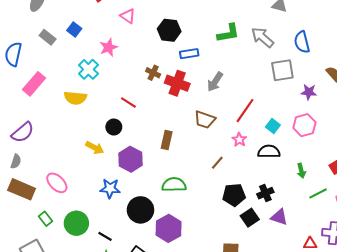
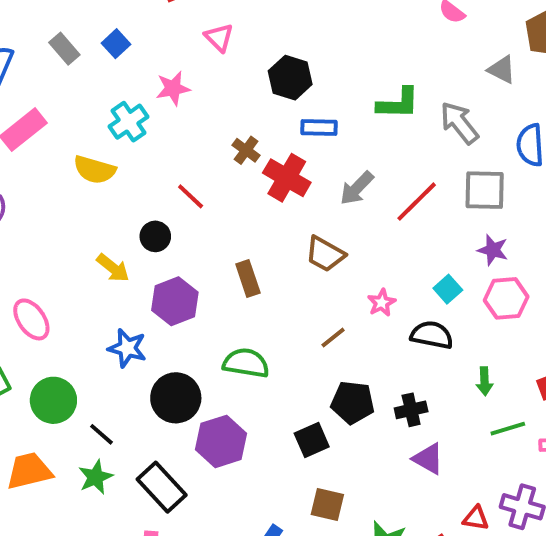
purple star: (309, 92) -> (493, 250), moved
red line: (245, 111) -> (417, 202), moved
brown rectangle: (167, 140) -> (248, 278), turned -42
black square: (250, 218) -> (312, 440), moved

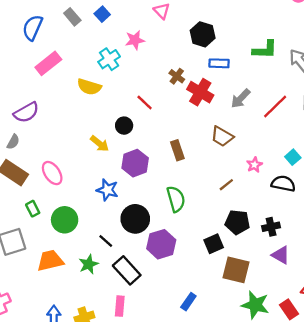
green semicircle: (246, 363) -> (176, 199), turned 65
black line: (101, 434) -> (106, 241), moved
brown square: (327, 504) -> (236, 270), moved, size x1.4

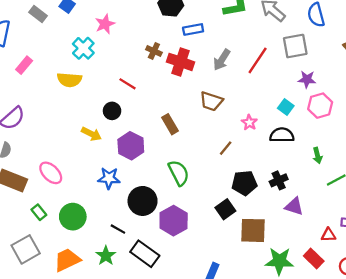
pink rectangle: (48, 63) -> (24, 65), size x0.7

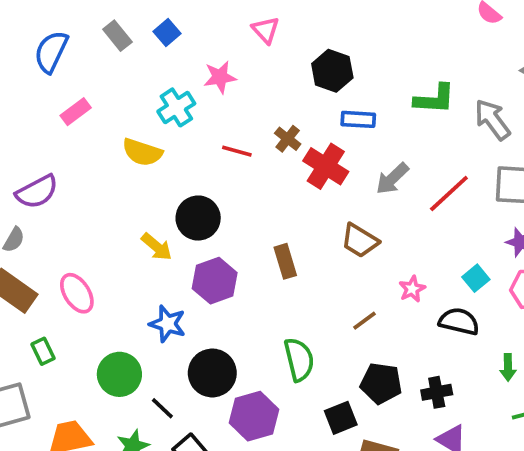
red line: (128, 84) -> (237, 151), moved, turned -30
black circle: (112, 111) -> (198, 218), size x1.5
green semicircle: (179, 173) -> (299, 360), moved
green circle: (73, 217) -> (119, 374), moved

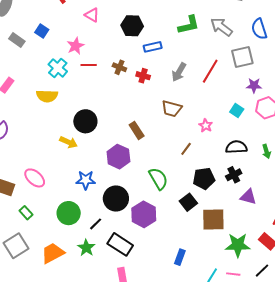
red line: (237, 151) -> (89, 65), moved
red cross: (326, 166) -> (143, 76), size x0.6
purple hexagon: (215, 281) -> (118, 157), moved
black semicircle: (459, 321) -> (236, 147), moved
black line: (162, 408) -> (96, 224), turned -72

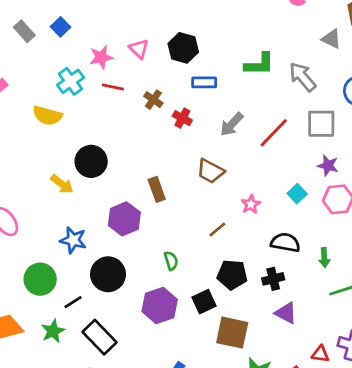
pink triangle: (92, 15) -> (139, 49), moved
green semicircle: (158, 179) -> (171, 261), size x0.6
purple hexagon: (144, 214) -> (160, 305), moved

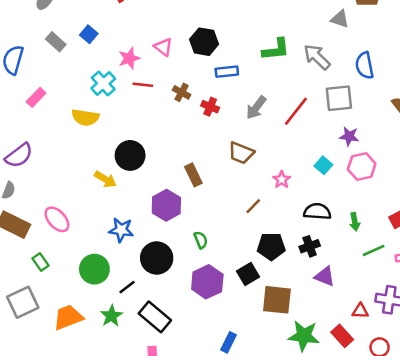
green semicircle: (171, 261) -> (201, 240), moved

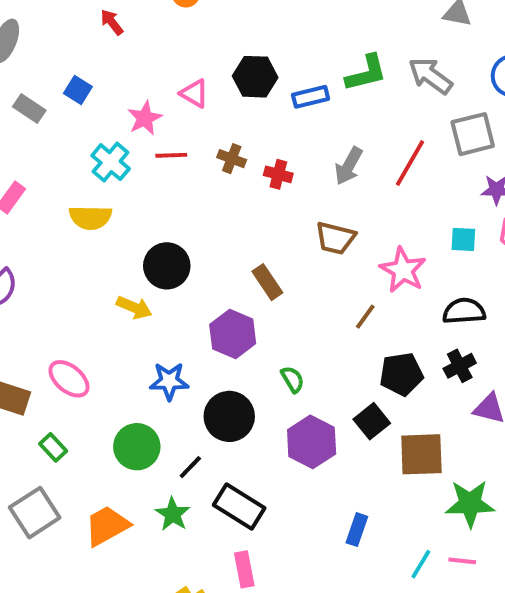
blue rectangle: (227, 72) -> (311, 97), moved
cyan square: (323, 165) -> (463, 239), turned -30
pink star: (282, 180) -> (403, 270), size x1.6

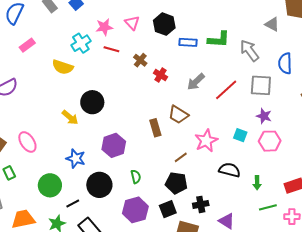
brown rectangle: (267, 282) -> (155, 128), moved
black cross: (460, 366) -> (201, 204), moved
black pentagon: (401, 374) -> (176, 183), moved

